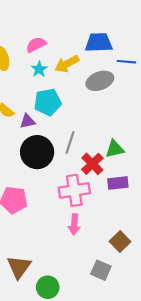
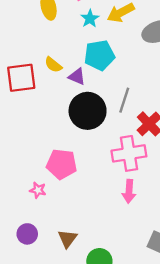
purple triangle: (27, 121) -> (77, 77), turned 35
brown triangle: (19, 267) -> (67, 239), size x0.7

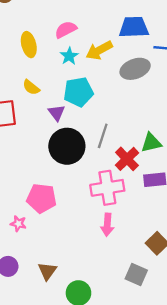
yellow semicircle: (53, 65) -> (31, 87), moved
purple triangle: (77, 77) -> (56, 113), turned 30

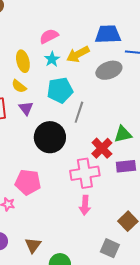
yellow ellipse: (29, 45) -> (23, 61), moved
purple triangle: (56, 113) -> (26, 108), moved
gray line: (103, 136) -> (79, 112), moved

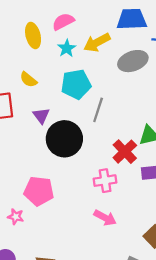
yellow ellipse: (23, 61) -> (33, 35), moved
purple triangle: (26, 108) -> (41, 116), moved
pink cross: (85, 173) -> (105, 181), size x0.7
pink arrow: (85, 205) -> (105, 218), turned -66

